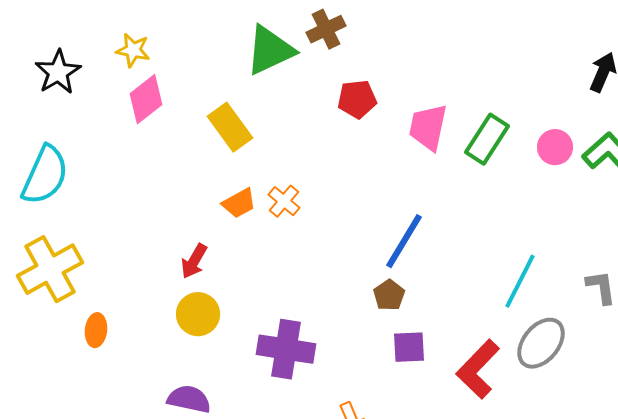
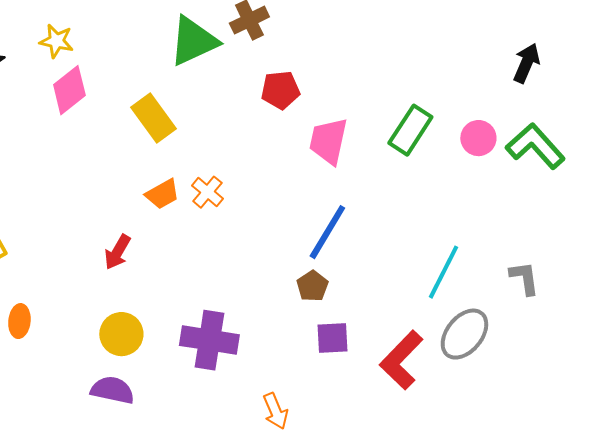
pink trapezoid: (428, 127) -> (328, 141), moved
yellow circle: (198, 314) -> (121, 334), moved

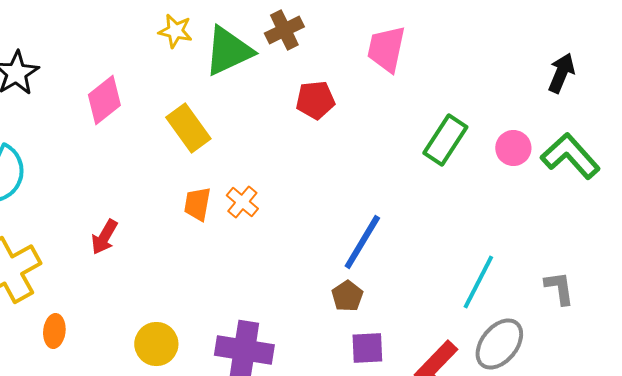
yellow star: (56, 41) -> (175, 31), moved
pink trapezoid: (328, 141) -> (386, 49), moved
orange trapezoid: (162, 194) -> (197, 204), turned 129
red arrow: (117, 252) -> (104, 237), moved

